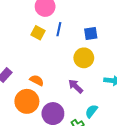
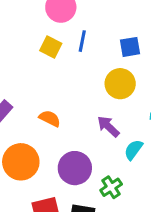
orange circle: (27, 101) -> (21, 162), moved
cyan semicircle: (91, 111) -> (133, 150), moved

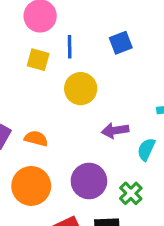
yellow circle: (120, 84) -> (81, 89), moved
orange semicircle: (50, 118) -> (36, 138), moved
purple arrow: (108, 126) -> (115, 130), turned -40

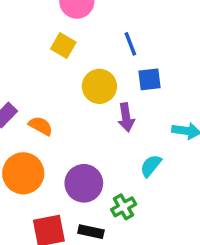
blue square: (121, 43) -> (149, 79), moved
blue line: (70, 47) -> (130, 44), moved, turned -35
purple arrow: (115, 130) -> (126, 117), moved, turned -105

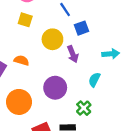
orange semicircle: (41, 126) -> (21, 60), moved
purple circle: (84, 183) -> (55, 88), moved

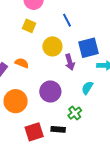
blue square: (81, 28) -> (89, 48), moved, size x1.5

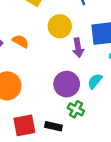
purple circle: (50, 92) -> (67, 84), moved
green cross: (75, 113) -> (76, 109), turned -32

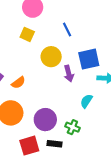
orange semicircle: (21, 41) -> (18, 83), moved, turned 120
purple circle: (67, 84) -> (45, 120), moved

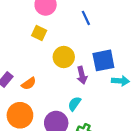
blue line: (67, 30) -> (86, 18), moved
cyan semicircle: (86, 101) -> (74, 104), moved

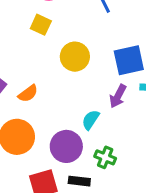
purple arrow: (82, 75) -> (118, 96), moved, turned 42

